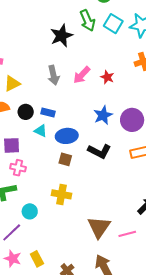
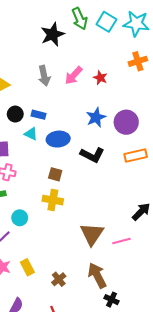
brown square: (65, 159) -> (55, 174), moved

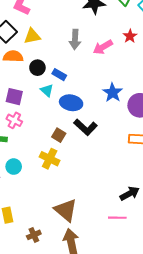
red star: (100, 78) -> (130, 36), moved
blue star: (96, 117) -> (113, 93), turned -30
black L-shape: (92, 155) -> (85, 127), moved
brown triangle: (92, 234) -> (66, 210), moved, turned -40
pink line: (121, 241) -> (117, 218), moved

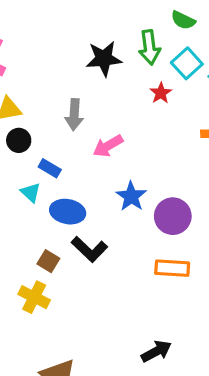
red star: (130, 36) -> (161, 93), moved
pink arrow: (103, 47) -> (108, 146), moved
black circle: (37, 68) -> (19, 140), moved

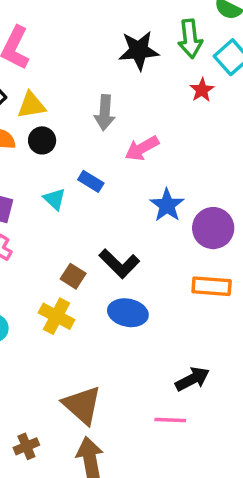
blue rectangle: (50, 168) -> (91, 181), moved
blue ellipse: (68, 212) -> (128, 313), moved

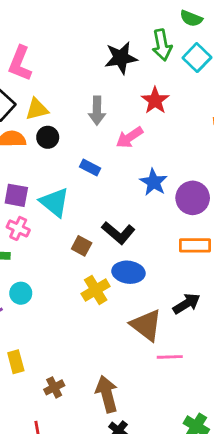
red star: (202, 90) -> (155, 100), moved, size x1.4
cyan triangle: (55, 199) -> (55, 202), moved, size x1.6
yellow cross: (57, 316) -> (96, 290), moved, turned 36
black arrow: (192, 379) -> (186, 304), moved
brown triangle: (82, 405) -> (146, 325), moved

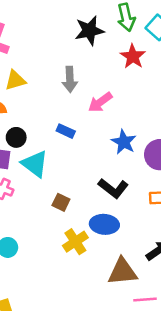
red star: (155, 100) -> (133, 56), moved
black circle: (48, 137) -> (16, 137), moved
black L-shape: (118, 233) -> (113, 188), moved
brown triangle: (146, 325) -> (122, 272), turned -40

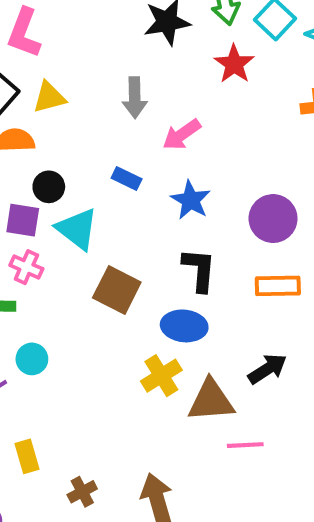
blue star: (124, 142) -> (191, 200), moved
black L-shape: (113, 188) -> (199, 270), turned -124
brown square: (61, 202) -> (117, 290), size x1.6
yellow cross: (75, 242) -> (161, 376), moved

